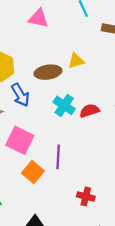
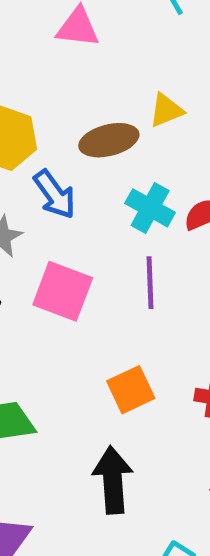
purple line: (58, 157) -> (150, 283), moved
orange square: (33, 172) -> (131, 390), moved, turned 30

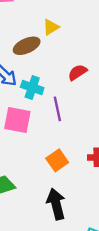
cyan cross: (150, 208) -> (32, 88), moved

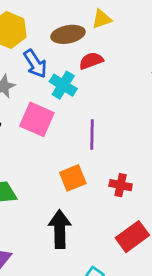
red semicircle: (78, 72) -> (91, 61), moved
purple line: (57, 109) -> (92, 134), moved

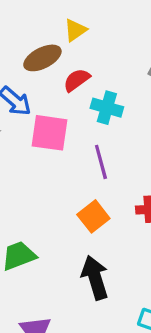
cyan cross: (63, 85) -> (107, 108), moved
pink square: (37, 119) -> (49, 133), moved

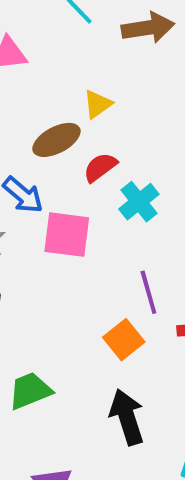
cyan cross: (107, 108) -> (139, 202), turned 36
purple line: (101, 162) -> (148, 292), moved

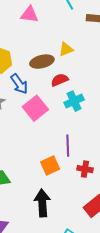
pink square: (67, 235) -> (35, 108), turned 30

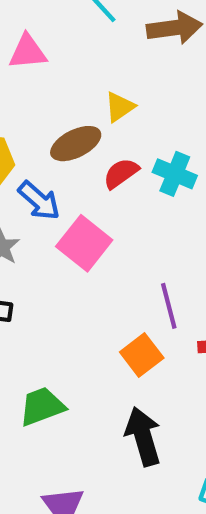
cyan cross: (74, 101) -> (175, 174), moved, turned -30

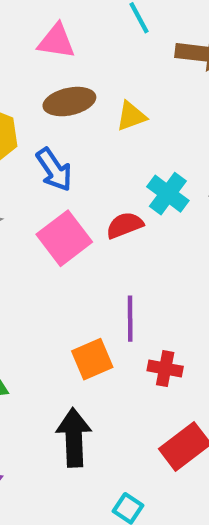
brown ellipse: (76, 144) -> (69, 102), moved
red semicircle: (121, 173) -> (125, 225), moved
blue arrow: (39, 201) -> (54, 170), moved

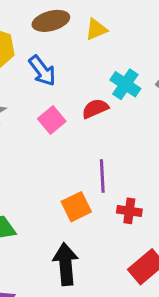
pink square: (64, 238) -> (52, 120), size x0.7

